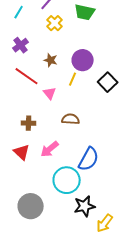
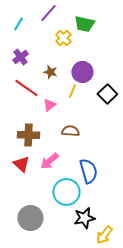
yellow cross: (55, 23) -> (63, 38), moved
pink triangle: (50, 93) -> (49, 105), turned 32
brown cross: (29, 123) -> (28, 135), size x1.5
blue semicircle: (89, 159) -> (88, 171), turned -45

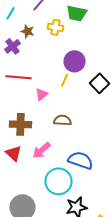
yellow cross: (63, 38) -> (56, 27), turned -35
brown star: (50, 72) -> (28, 31), moved
red line: (26, 88) -> (18, 77), turned -30
blue semicircle: (88, 171) -> (80, 160), turned -55

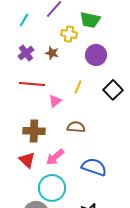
brown star: (28, 31) -> (52, 53), moved
purple circle: (74, 61) -> (96, 55), moved
cyan circle: (58, 181) -> (52, 188), moved

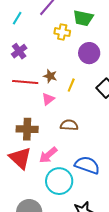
brown star: (52, 53) -> (50, 76), moved
red triangle: (27, 160) -> (20, 158), size x1.4
cyan circle: (52, 188) -> (59, 181), moved

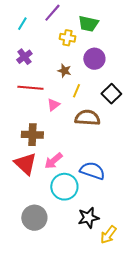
brown star: (50, 76) -> (64, 71), moved
brown semicircle: (69, 125) -> (87, 118), moved, size x1.4

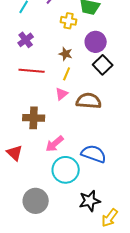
yellow line: (76, 91) -> (67, 74), moved
black square: (111, 94) -> (103, 65), moved
pink triangle: (53, 105) -> (62, 94), moved
red triangle: (25, 164) -> (15, 153), moved, size x0.7

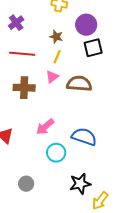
black square: (103, 65) -> (93, 48), turned 30
brown cross: (34, 118) -> (24, 88), moved
cyan circle: (66, 170) -> (56, 153), size x0.7
gray circle: (36, 201) -> (26, 184), size x0.6

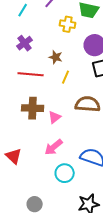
brown star: (56, 37) -> (56, 57), moved
pink triangle: (52, 77) -> (55, 117), moved

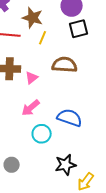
brown star: (56, 57) -> (33, 18), size x1.5

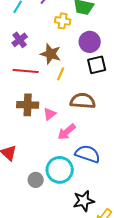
pink arrow: (31, 108) -> (67, 132), moved
cyan circle: (42, 134) -> (60, 170), size x1.4
gray circle: (12, 165) -> (36, 180), moved

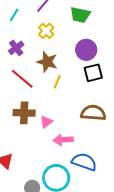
yellow cross: (63, 21) -> (46, 31), moved, turned 35
red line: (26, 71) -> (22, 79), turned 35
brown semicircle: (83, 101) -> (93, 113), moved
pink arrow: (67, 132) -> (63, 140), turned 36

